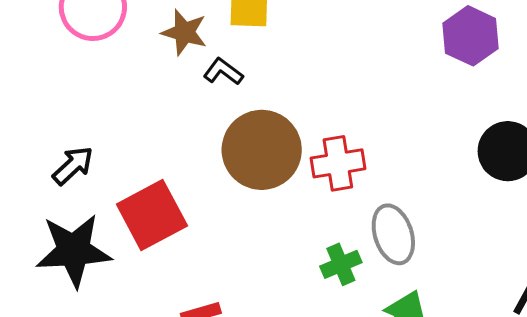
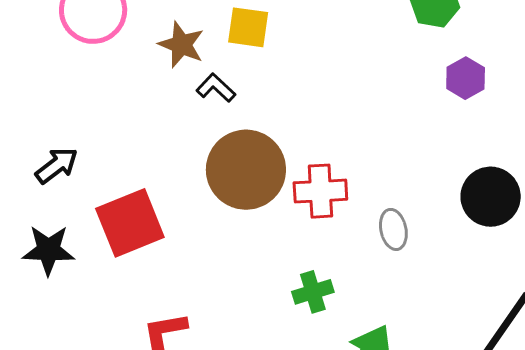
purple hexagon: (471, 36) -> (466, 78), size x0.7
gray ellipse: (393, 234) -> (393, 229), moved, size x0.7
black star: (74, 250) -> (48, 250), size x0.7

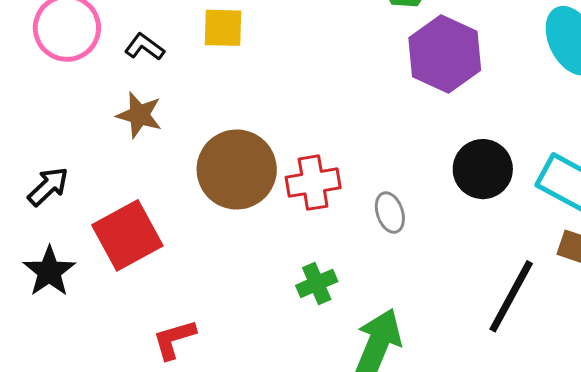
brown star: (181, 45) -> (139, 115), moved
purple hexagon: (466, 78) -> (445, 54), size x1.8
black L-shape: (216, 88) -> (144, 47), moved
black star: (48, 250) -> (49, 271), turned -30

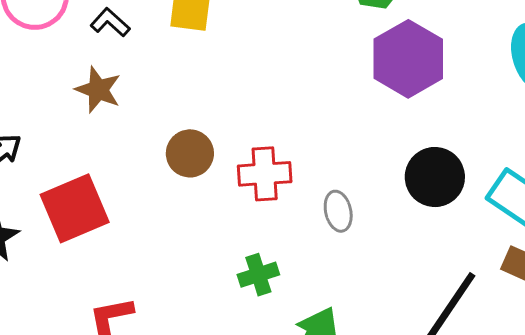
brown circle: (237, 170) -> (190, 153), size x0.6

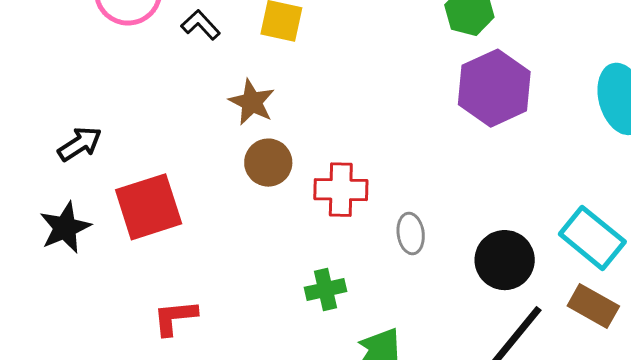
brown star: (98, 90) -> (252, 102), moved
black circle: (435, 177) -> (505, 260), moved

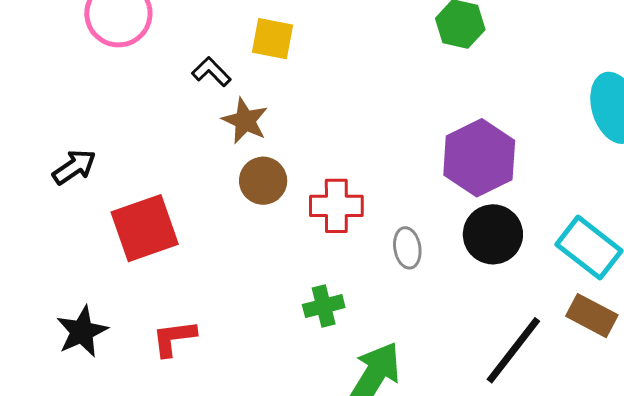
black L-shape: (201, 25) -> (211, 72), moved
purple hexagon: (494, 88) -> (479, 158), moved
black star: (65, 228) -> (82, 332), moved
black circle: (505, 260) -> (493, 234), moved

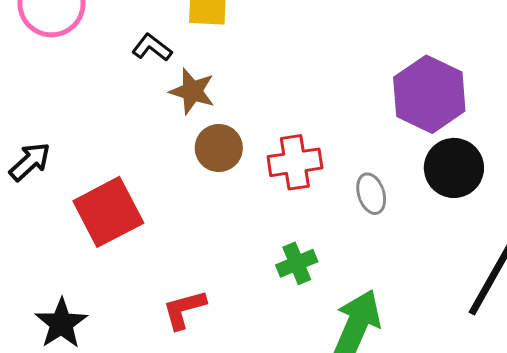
red L-shape: (174, 338) -> (184, 309), moved

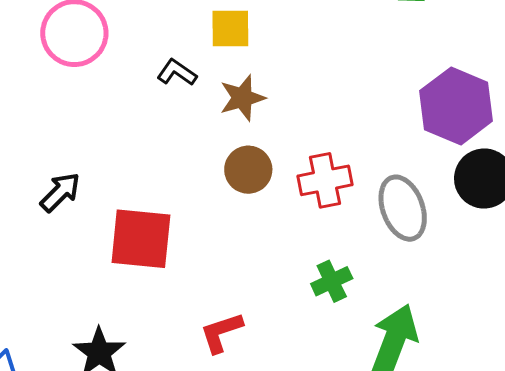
brown star: (192, 91) -> (242, 98), moved, turned -30
gray ellipse: (371, 194) -> (403, 208), size x1.6
red square: (108, 212) -> (141, 239), turned 36

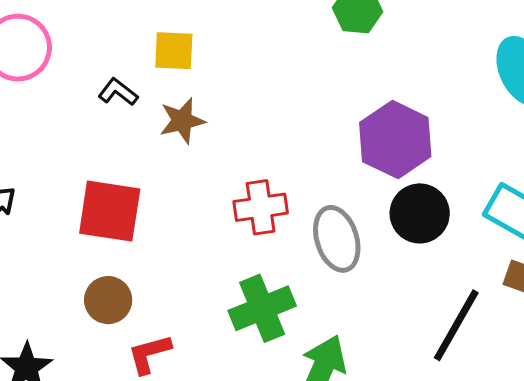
brown circle: (248, 170) -> (108, 300), moved
red square: (141, 239) -> (110, 211), moved
green cross: (332, 281) -> (262, 308), size x1.6

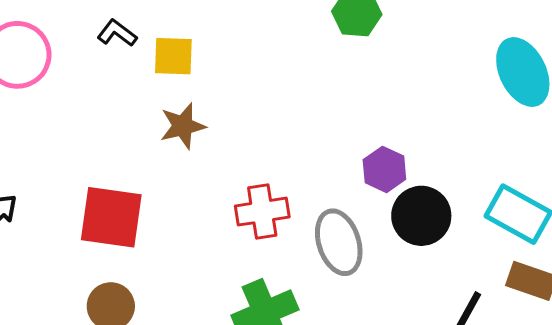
black L-shape: (118, 92) -> (117, 33), moved
purple hexagon: (395, 140) -> (384, 169), moved, size x0.6

